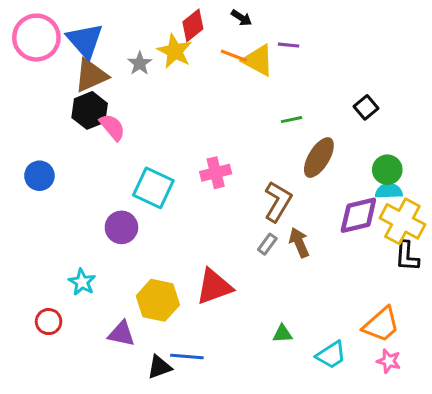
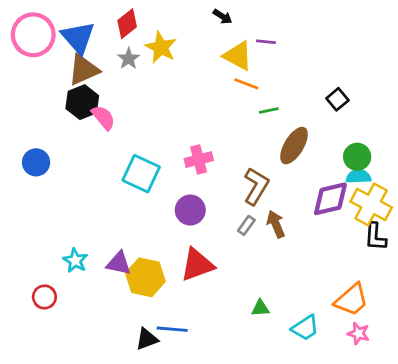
red diamond: (193, 25) -> (127, 24), moved
orange line: (234, 56) -> (246, 84), moved
purple circle: (121, 227) -> (190, 210), moved
purple triangle: (121, 334) -> (119, 263), moved

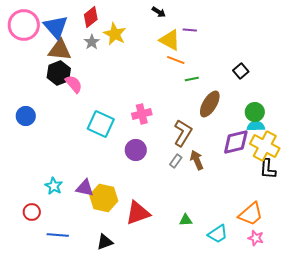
brown triangle: (84, 70) -> (60, 50), turned 30
red triangle: (197, 265) -> (138, 213), moved
blue line: (172, 329) -> (58, 235), moved

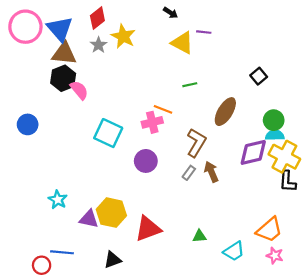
orange line: (176, 60) -> (163, 109), moved
green line: (192, 79) -> (190, 85), moved
purple triangle: (85, 188) -> (89, 219), moved
red circle: (32, 212) -> (42, 265), moved

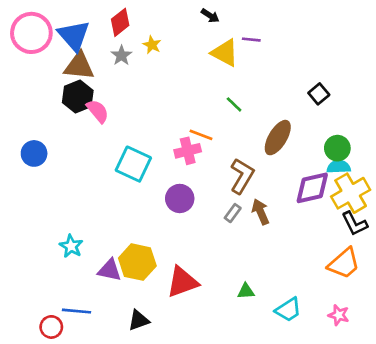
yellow star: (123, 36) -> (152, 45), size x0.6
green line: (190, 85) -> (234, 104), turned 56
yellow cross: (284, 157) -> (351, 193), turned 32
black L-shape: (288, 181) -> (355, 224), turned -30
orange trapezoid: (269, 230) -> (344, 263), moved

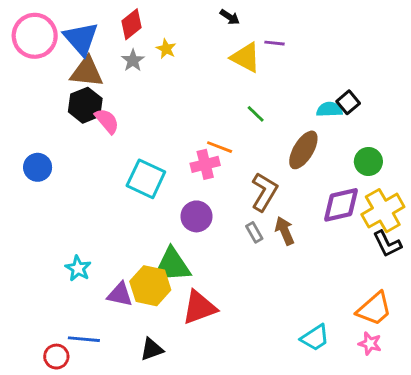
cyan semicircle: (339, 167) -> (329, 109), moved
gray rectangle: (233, 213) -> (254, 232), turned -66
orange trapezoid: (344, 263) -> (374, 309), moved
green triangle: (246, 291) -> (172, 266), moved, size x2.0

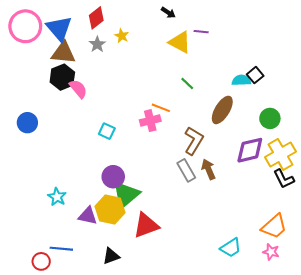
cyan square: (146, 179) -> (107, 131), size x0.6
purple circle: (196, 216) -> (113, 177), moved
gray rectangle: (254, 232) -> (186, 170), size x1.5
green triangle: (172, 266) -> (126, 195), turned -36

